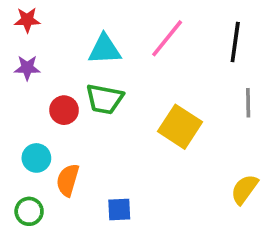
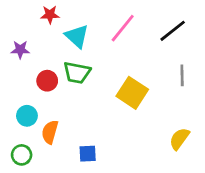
red star: (27, 20) -> (50, 15), moved
black line: (235, 42) -> (173, 31), turned 44
cyan triangle: (105, 49) -> (77, 36), turned 45

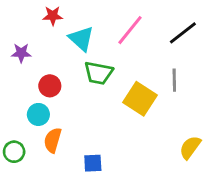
green trapezoid: (77, 73) -> (98, 73), moved
gray line: (182, 75) -> (174, 80), moved
cyan circle: (27, 116) -> (38, 114), moved
green circle: (22, 155) -> (14, 152), moved

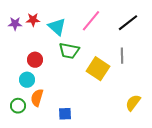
red star: (53, 16) -> (33, 20), moved
purple star: (21, 53) -> (15, 24), moved
green circle: (14, 152) -> (18, 106), moved

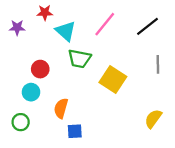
red star: (33, 20) -> (45, 13), moved
gray line: (122, 56) -> (158, 64), moved
orange semicircle: (37, 98) -> (61, 108), moved

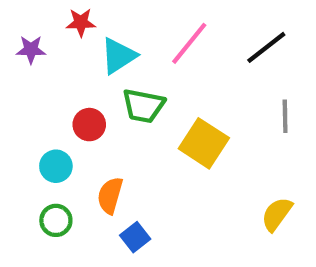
cyan triangle: (66, 31) -> (118, 56), turned 45
red circle: (40, 69) -> (89, 125), moved
green circle: (21, 122) -> (56, 220), moved
blue square: (75, 131) -> (135, 237), turned -35

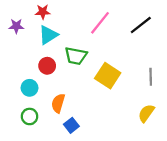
cyan triangle: (118, 56) -> (48, 35), moved
gray line: (285, 116) -> (151, 77), moved

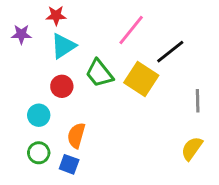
black line: (141, 25) -> (170, 52), moved
green trapezoid: (76, 56) -> (99, 73), turned 40
yellow square: (108, 76) -> (141, 79), moved
blue square: (71, 125) -> (69, 164), moved, turned -32

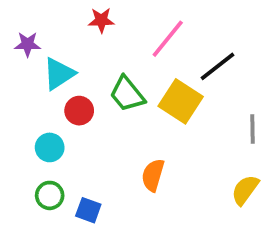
red star: (56, 16) -> (101, 20), moved
cyan triangle: (63, 46) -> (59, 74), moved
orange semicircle: (76, 135) -> (153, 175), moved

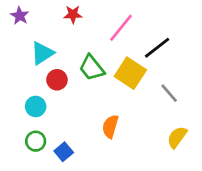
purple star: (28, 44) -> (20, 16), moved, turned 30
gray line: (252, 129) -> (169, 93), moved, turned -40
blue square: (88, 210) -> (64, 152), turned 30

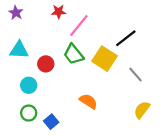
pink line: (121, 28) -> (79, 25), moved
cyan triangle: (42, 53) -> (19, 50), moved, turned 36
orange semicircle: (110, 126) -> (88, 101), turned 108

